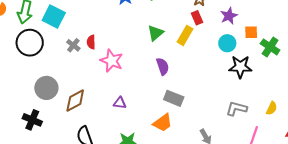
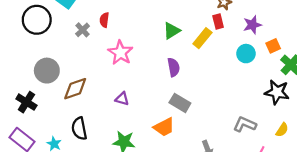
orange square: (251, 32) -> (273, 46), turned -32
red semicircle: (91, 42) -> (104, 20), moved
black star: (240, 67) -> (277, 92), moved

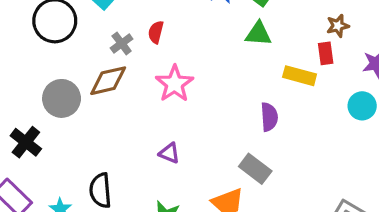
green triangle: (172, 31) -> (258, 34), moved, turned 30
yellow rectangle: (202, 38) -> (300, 76), turned 60
purple semicircle: (174, 67) -> (269, 117), moved
brown diamond: (75, 89) -> (108, 81), moved

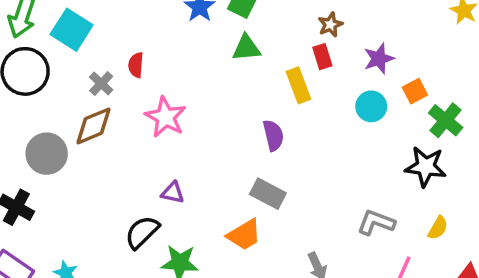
yellow rectangle: (300, 76) -> (298, 85), turned 64
black semicircle: (100, 190) -> (142, 232), moved, turned 60

